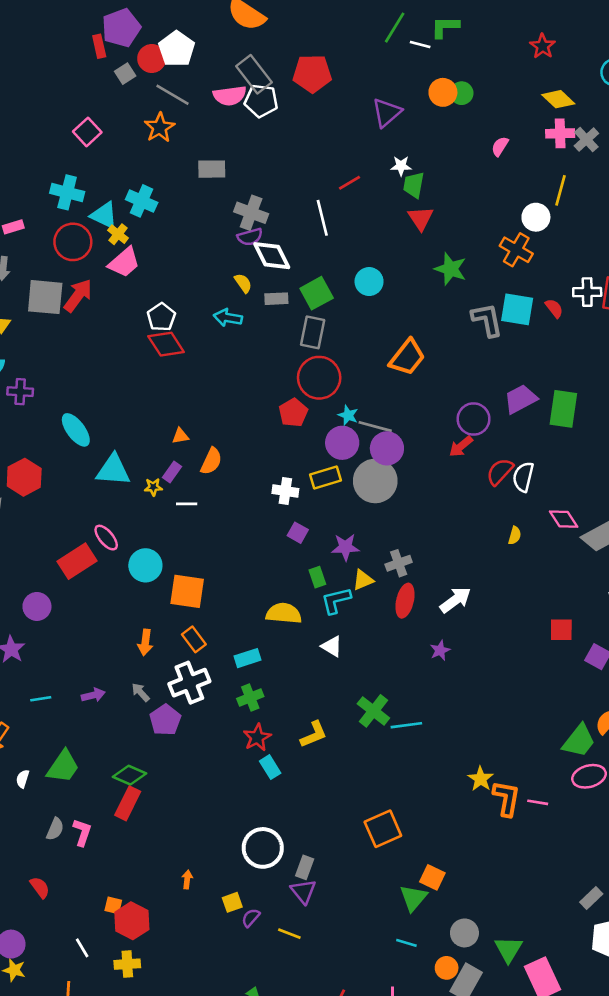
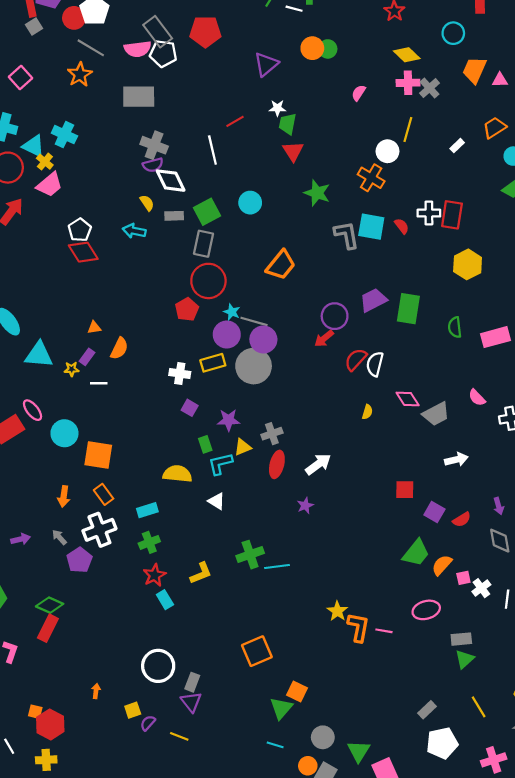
gray square: (125, 74) -> (34, 26), moved
gray rectangle: (212, 169) -> (139, 97), moved, size x1.4
green cross: (373, 711) -> (250, 555), turned 32
green trapezoid: (579, 741) -> (416, 553), moved

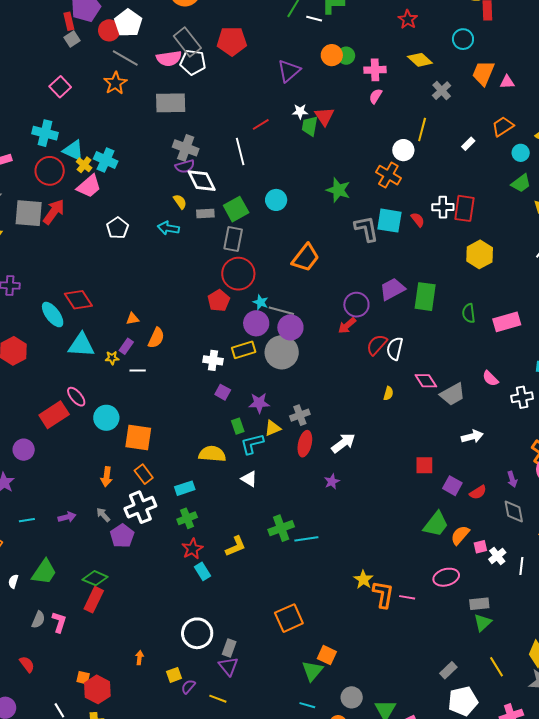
pink cross: (408, 83) -> (375, 70), moved
cyan cross: (64, 135) -> (106, 160), moved
red triangle: (293, 151) -> (324, 116), moved
red diamond: (83, 252) -> (78, 300), moved

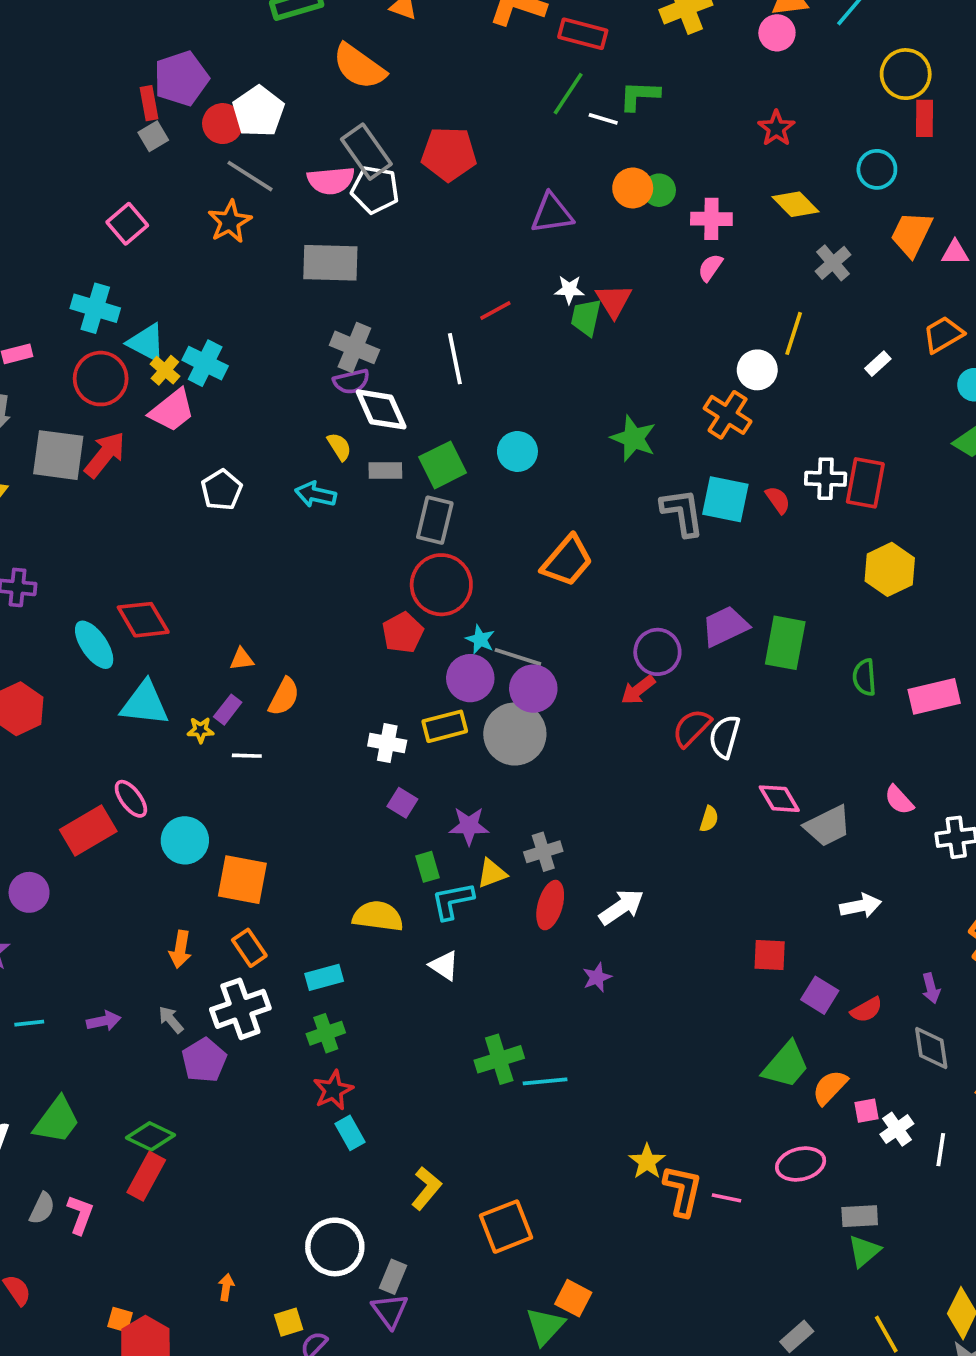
purple triangle: (289, 71) -> (552, 213), turned 30
yellow L-shape: (236, 546) -> (426, 1188), moved, turned -30

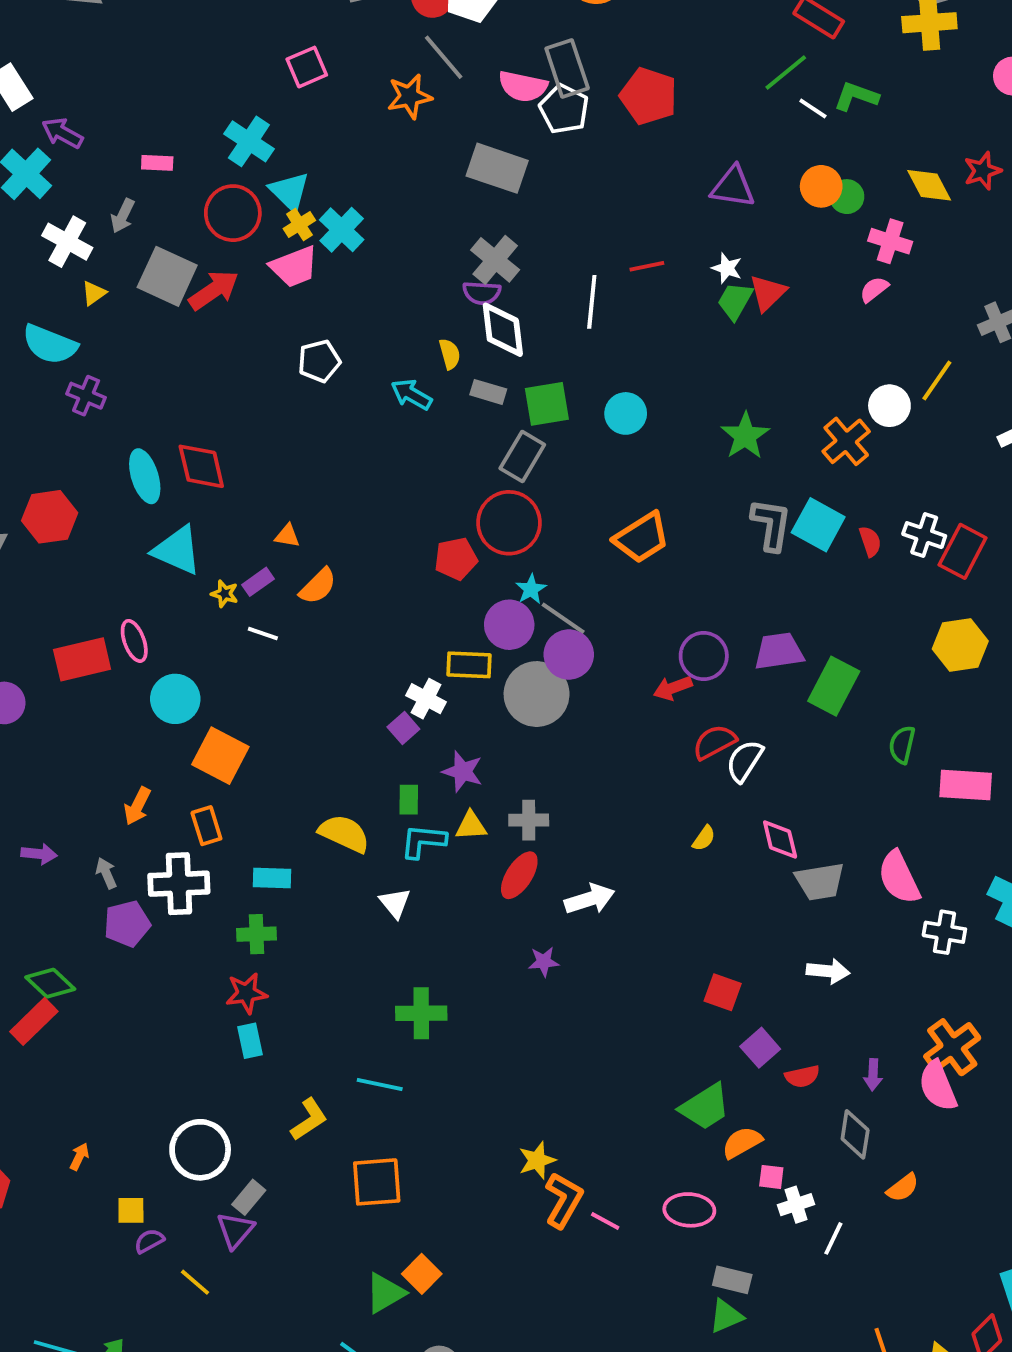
yellow diamond: (796, 204) -> (929, 185), moved
white cross: (387, 743) -> (426, 699), moved
pink semicircle: (899, 800) -> (899, 877), size x1.6
cyan line: (545, 1081) -> (380, 1084), moved

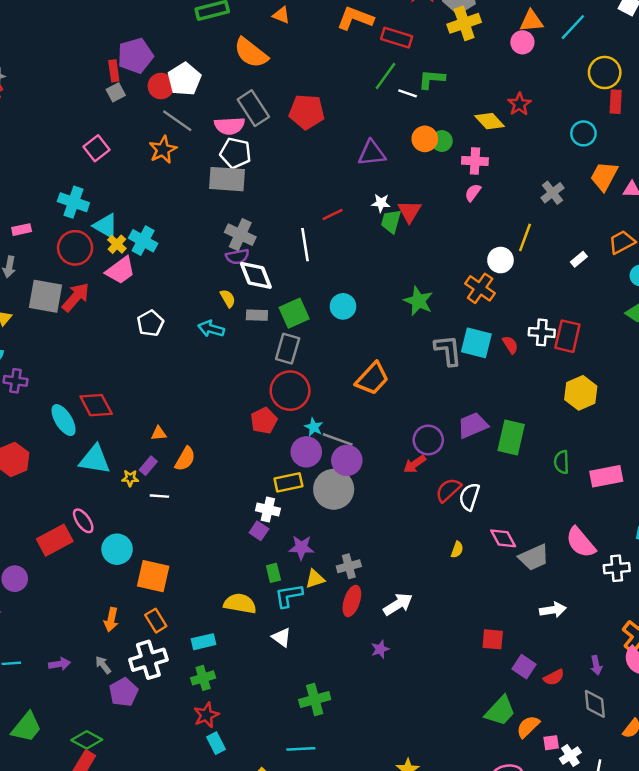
white pentagon: (564, 109) -> (236, 153), moved

